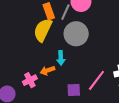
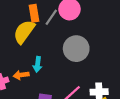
gray circle: (76, 34) -> (76, 49), moved

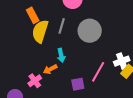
orange rectangle: (34, 13) -> (33, 15), moved
gray line: (51, 17) -> (62, 26), moved

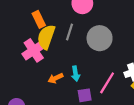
cyan arrow: (61, 55) -> (76, 74), moved
pink cross: (35, 81) -> (34, 50), moved, size x1.5

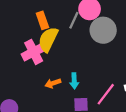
gray line: (69, 32) -> (74, 20), moved
gray circle: (100, 38) -> (103, 30), moved

